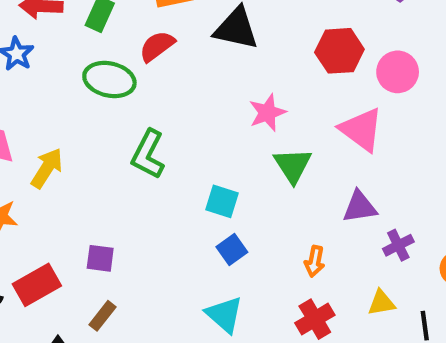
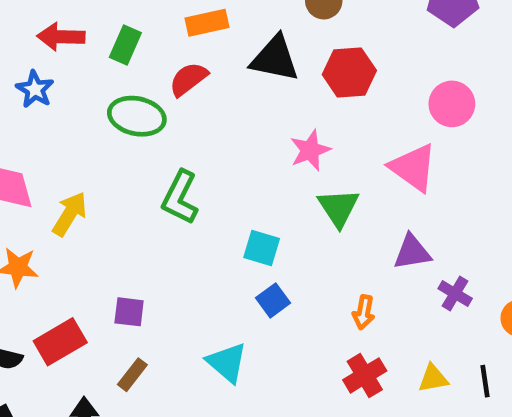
red hexagon: (339, 51) -> (349, 73), moved
purple cross: (398, 245) -> (455, 294), turned -32
yellow triangle: (381, 303) -> (433, 378), moved
cyan triangle: (224, 315) -> (227, 363), moved

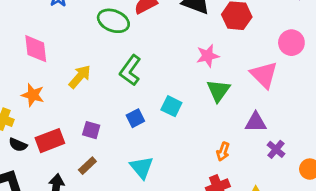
yellow arrow: (70, 214) -> (80, 77), moved
blue square: (273, 300) -> (135, 118), moved

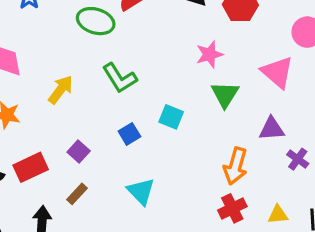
green L-shape: (130, 70) -> (120, 78), turned -64
purple square: (91, 130) -> (79, 151), turned 30
orange arrow: (223, 152) -> (235, 166), size x1.6

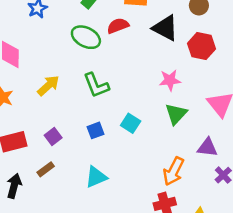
cyan triangle: (141, 191) -> (96, 177), turned 40

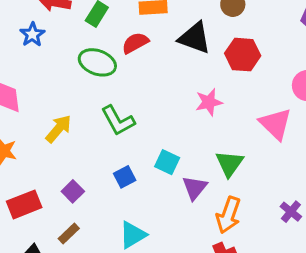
green triangle: (176, 114) -> (229, 164), moved
purple triangle: (207, 148) -> (195, 188), moved, turned -50

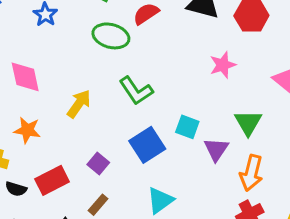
blue square: (125, 177) -> (147, 145), size x1.6

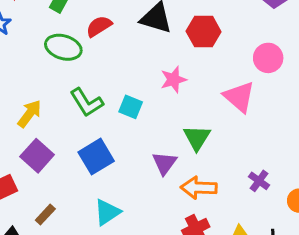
cyan square: (187, 127) -> (131, 107), moved
purple square: (98, 163) -> (37, 156), moved, size x1.5
orange arrow: (251, 173) -> (199, 188), turned 76

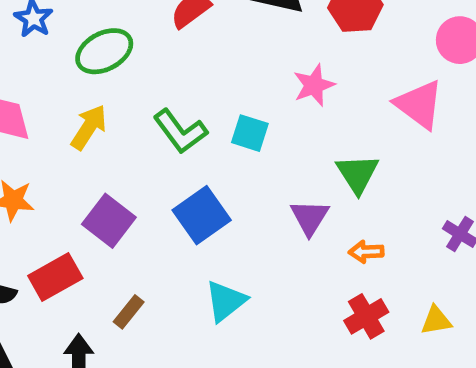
green ellipse: (63, 47) -> (104, 51), moved, turned -40
yellow arrow: (29, 114) -> (89, 127), moved
orange arrow: (199, 188) -> (366, 252), size x0.6

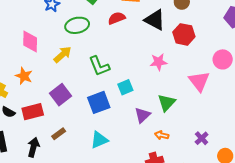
cyan square: (250, 133) -> (125, 87), moved, turned 35

